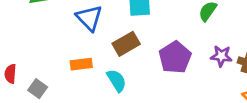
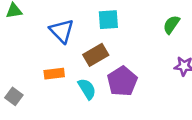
purple pentagon: (175, 57) -> (122, 81), moved

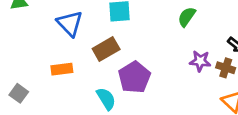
cyan semicircle: (87, 89) -> (106, 99), moved

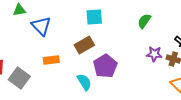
blue triangle: (70, 23) -> (41, 26), moved
gray square: (19, 93) -> (19, 78), size x1.5

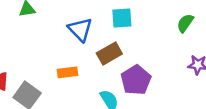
blue triangle: (41, 26) -> (80, 29), moved

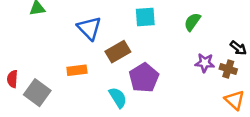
cyan square: (122, 18) -> (145, 17), moved

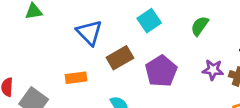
cyan square: (145, 17) -> (149, 21), turned -30
purple pentagon: (144, 78) -> (161, 71), moved

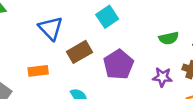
green semicircle: (200, 26) -> (169, 38), moved, turned -138
purple star: (213, 70) -> (162, 77), moved

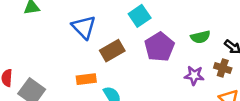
purple pentagon: (118, 65) -> (159, 47), moved
orange rectangle: (38, 71) -> (86, 79), moved

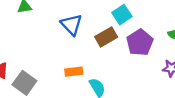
brown rectangle: (112, 51) -> (106, 37), moved

